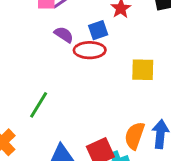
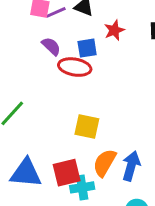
yellow square: (143, 70) -> (87, 126), moved

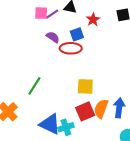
blue triangle: (26, 173) -> (50, 124), turned 30
red square: (67, 173) -> (85, 111), moved
cyan cross: (82, 187) -> (66, 127), moved

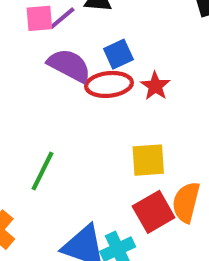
red star: (93, 20) -> (155, 86), moved
purple semicircle: (53, 37) -> (69, 65), size x1.5

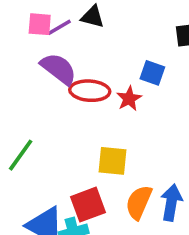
blue square: (118, 54) -> (152, 73), moved, turned 35
red square: (154, 212) -> (88, 205), moved

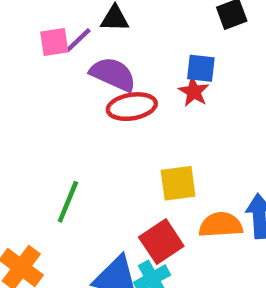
purple semicircle: (59, 69) -> (113, 74), moved
red star: (129, 99) -> (194, 92), moved
orange semicircle: (139, 202) -> (221, 225), turned 76

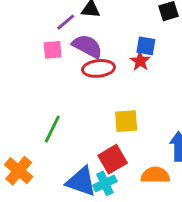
pink square: (54, 42) -> (53, 50), moved
orange semicircle: (221, 225) -> (155, 175), moved

